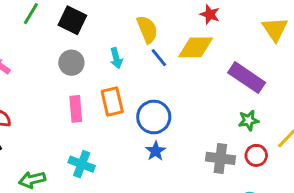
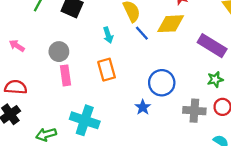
gray circle: (71, 63) -> (59, 52), moved
pink rectangle: (76, 109) -> (65, 75), moved
blue circle: (154, 117) -> (162, 83), moved
cyan cross: (82, 164) -> (85, 120), size x1.4

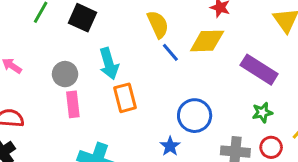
cyan arrow: (108, 35) -> (109, 64), moved, size x1.5

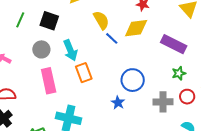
gray circle: (65, 74) -> (41, 49), moved
pink rectangle: (73, 104) -> (49, 81), size x1.4

